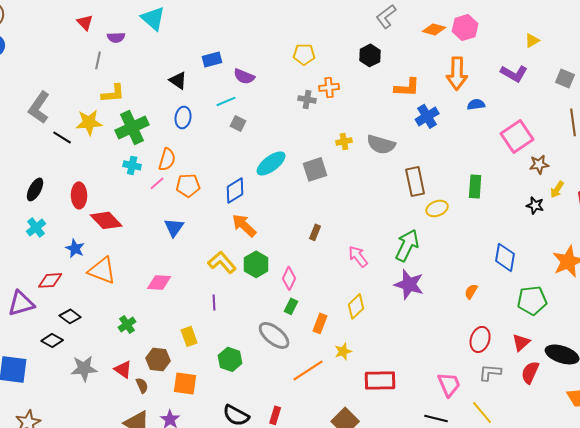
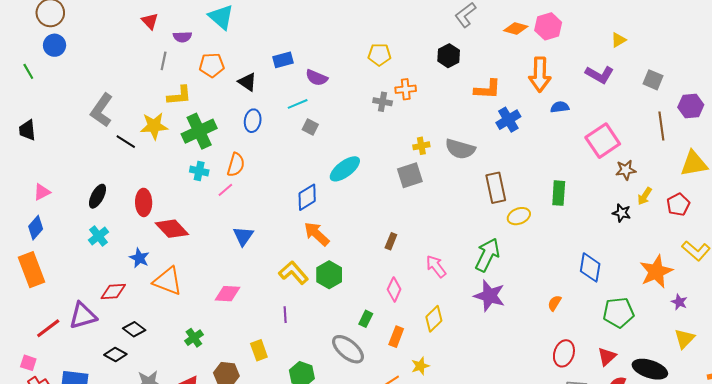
gray square: (315, 169) -> (410, 175), moved
orange pentagon: (188, 185) -> (212, 65), moved
pink diamond: (289, 278) -> (394, 289), moved

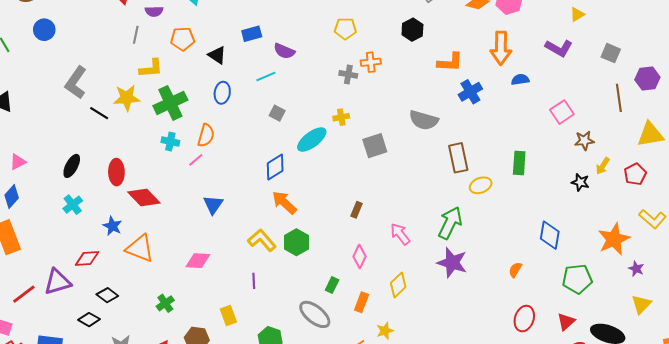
blue circle: (55, 45) -> (44, 30), moved
gray square: (310, 127) -> (277, 113), moved
pink square: (603, 141) -> (562, 112), size x0.7
yellow cross: (421, 146) -> (341, 117), moved

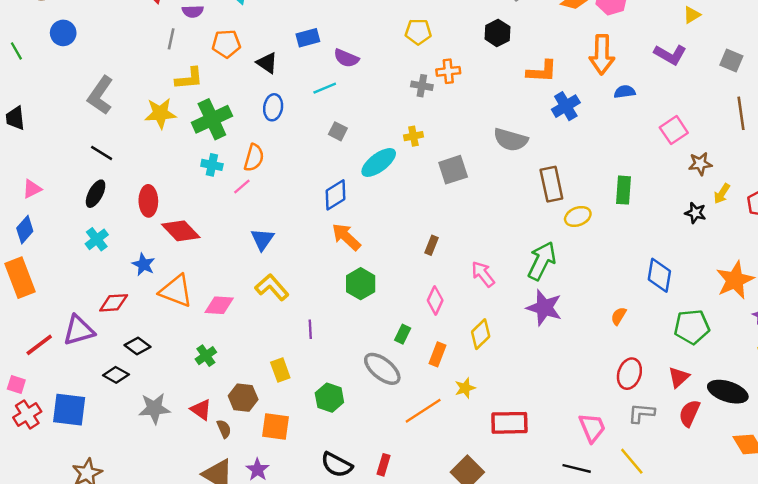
black line: (99, 113) -> (102, 153), moved
yellow L-shape: (262, 240) -> (272, 287), moved
pink diamond: (198, 261) -> (219, 305), moved

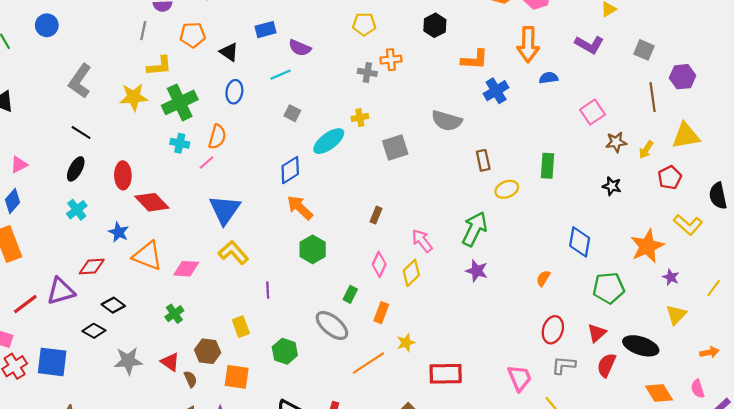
brown rectangle: (551, 184) -> (483, 160), size x0.7
yellow arrow: (722, 194) -> (646, 150), moved
blue triangle: (262, 239) -> (225, 210), size x1.5
purple star: (544, 308) -> (477, 271), size x0.7
yellow diamond: (481, 334) -> (411, 273), moved

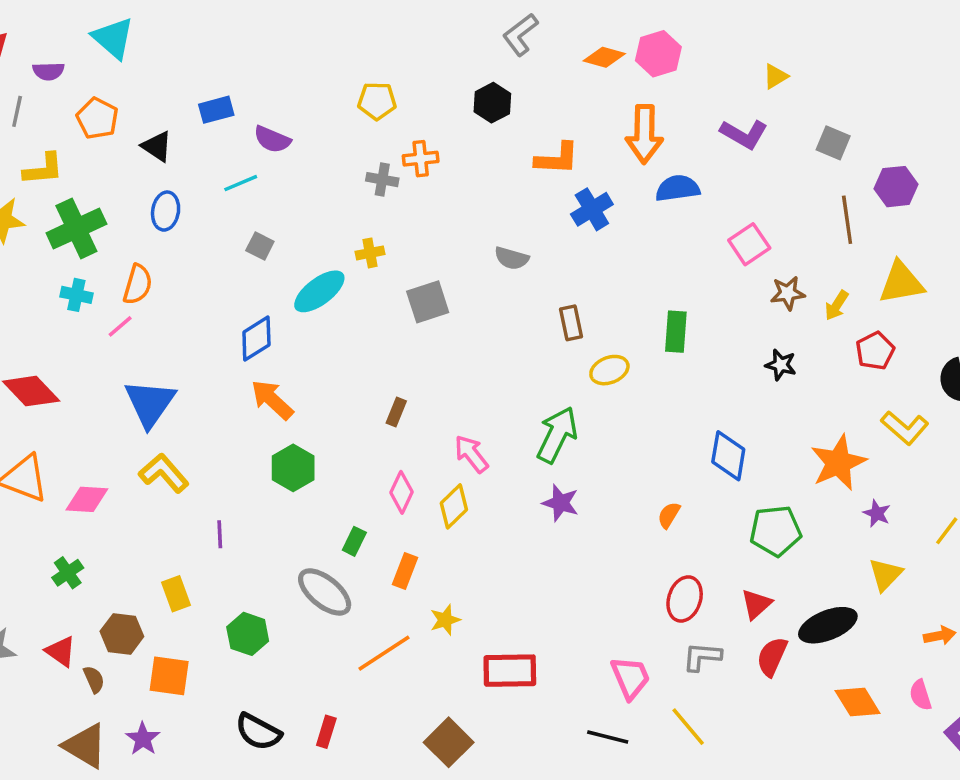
orange pentagon: (193, 35) -> (97, 118), turned 30
blue semicircle: (549, 78) -> (678, 188), size x1.4
gray semicircle: (447, 121) -> (512, 258), size x0.7
black ellipse: (641, 346) -> (828, 625), turned -40

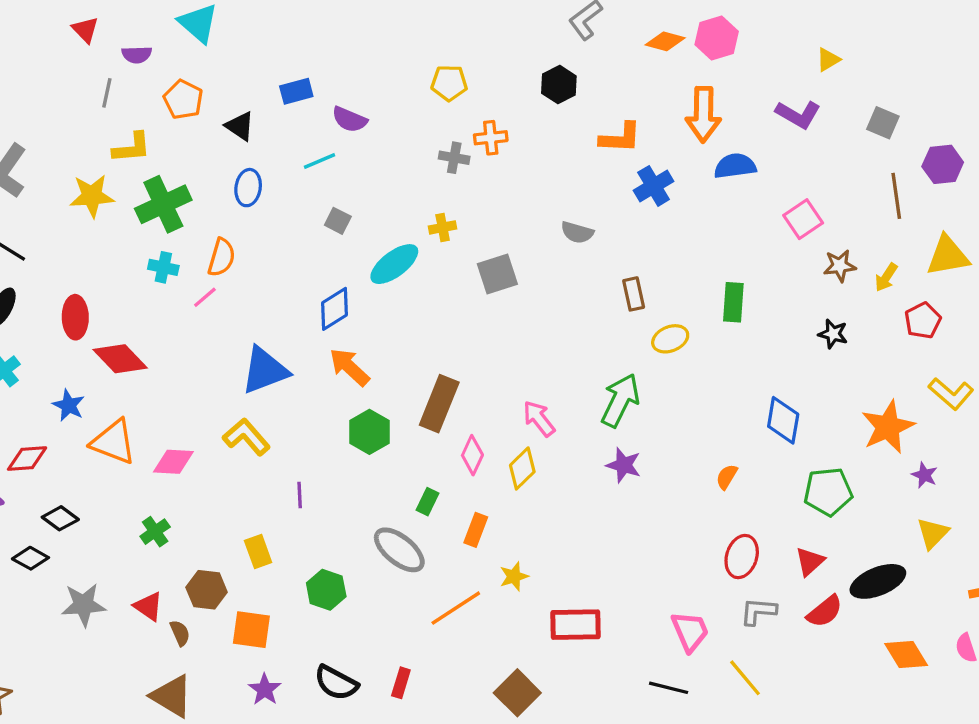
blue triangle: (150, 403) -> (265, 370), moved, turned 34
brown rectangle: (396, 412) -> (439, 404), moved, size x2.0
red semicircle: (772, 657) -> (825, 611), turned -153
purple star: (143, 739) -> (265, 689), moved

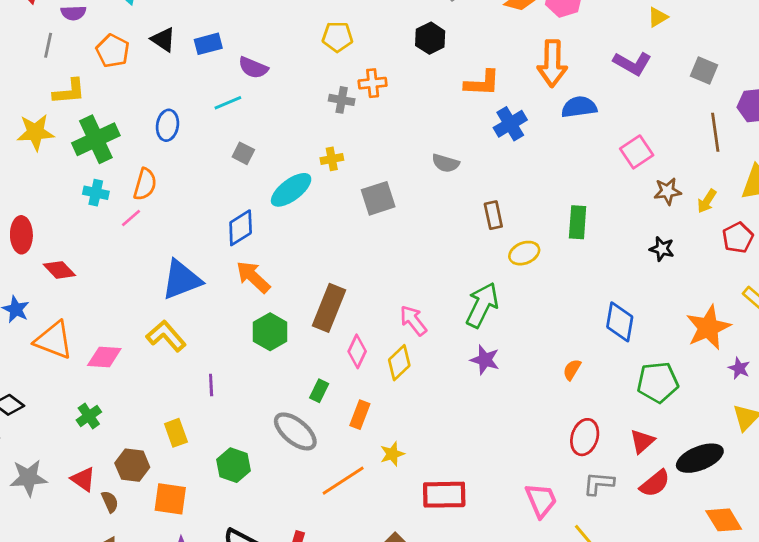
black triangle: (240, 126) -> (163, 40), moved
red diamond: (120, 359) -> (59, 270), size x0.7

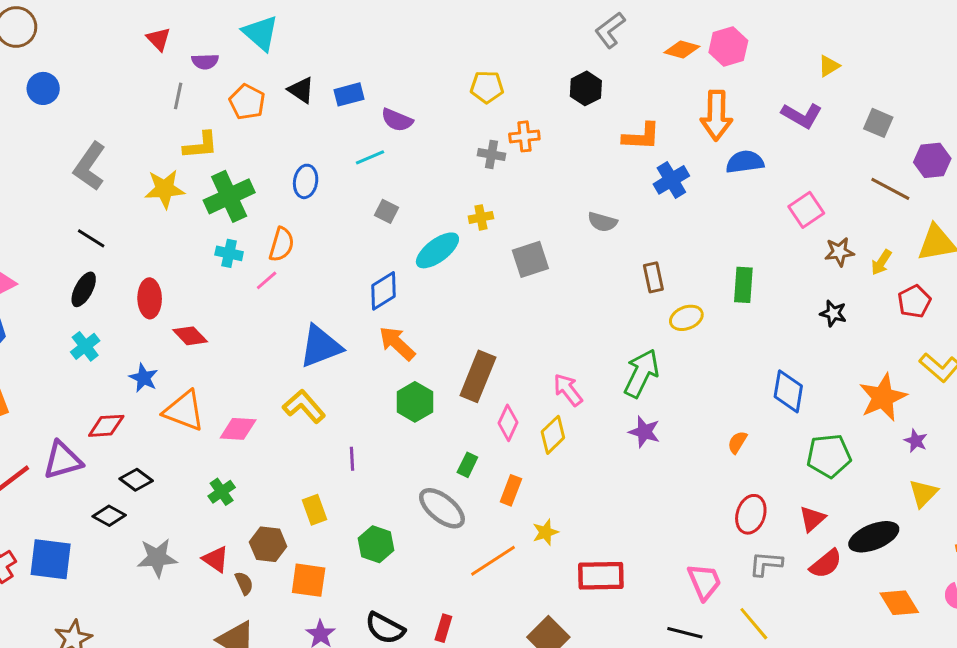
brown line: (715, 132) -> (890, 189), turned -54

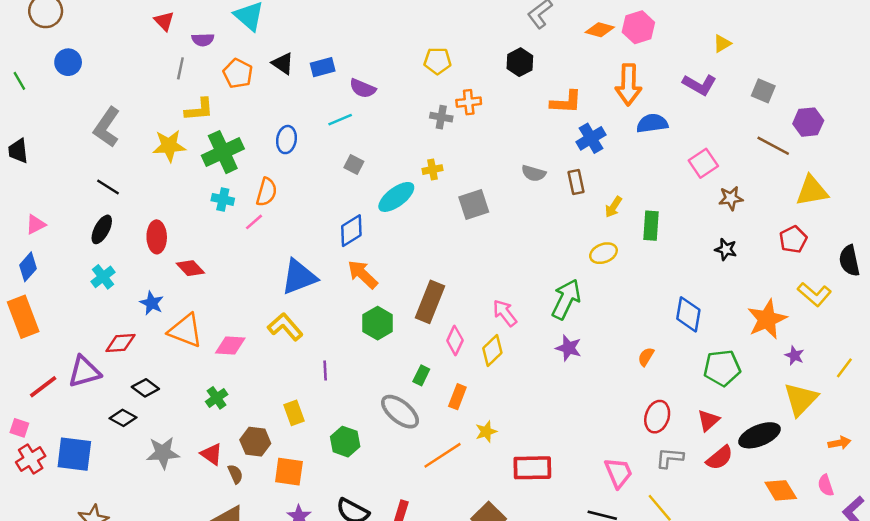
yellow arrow: (881, 262) -> (613, 207), moved
brown rectangle: (653, 277) -> (576, 182), moved
yellow triangle: (923, 493) -> (801, 399), size x1.4

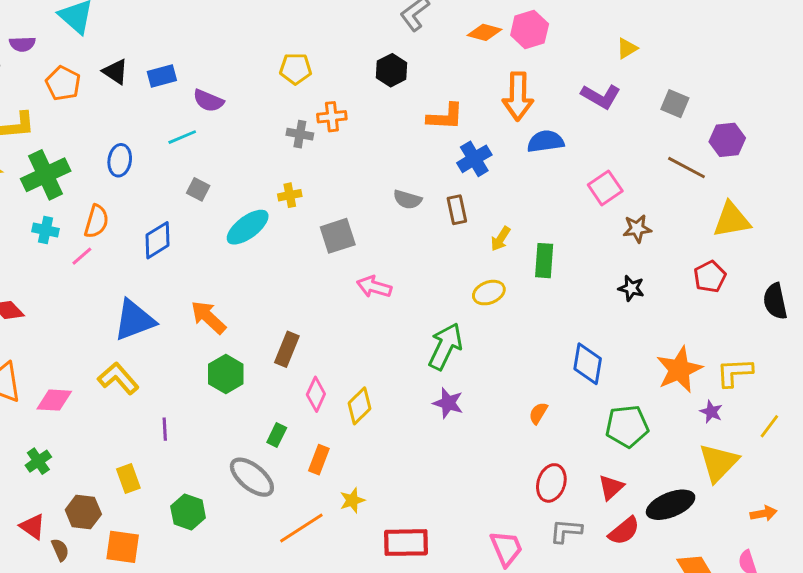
blue diamond: (351, 231) -> (157, 240), moved
yellow L-shape: (814, 294) -> (734, 372), moved, turned 136
brown rectangle: (430, 302) -> (287, 349), size x0.7
pink arrow: (505, 313) -> (374, 287), moved, turned -36

